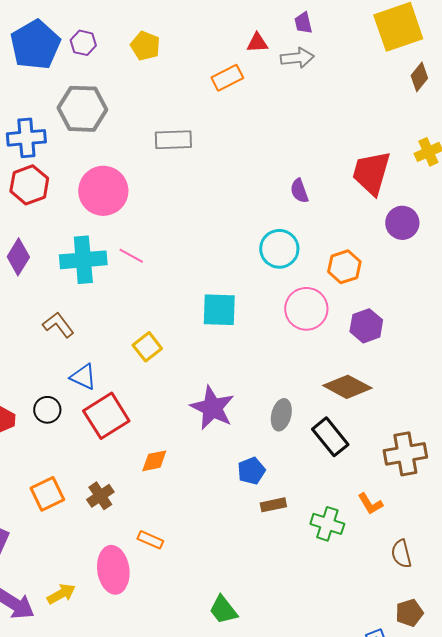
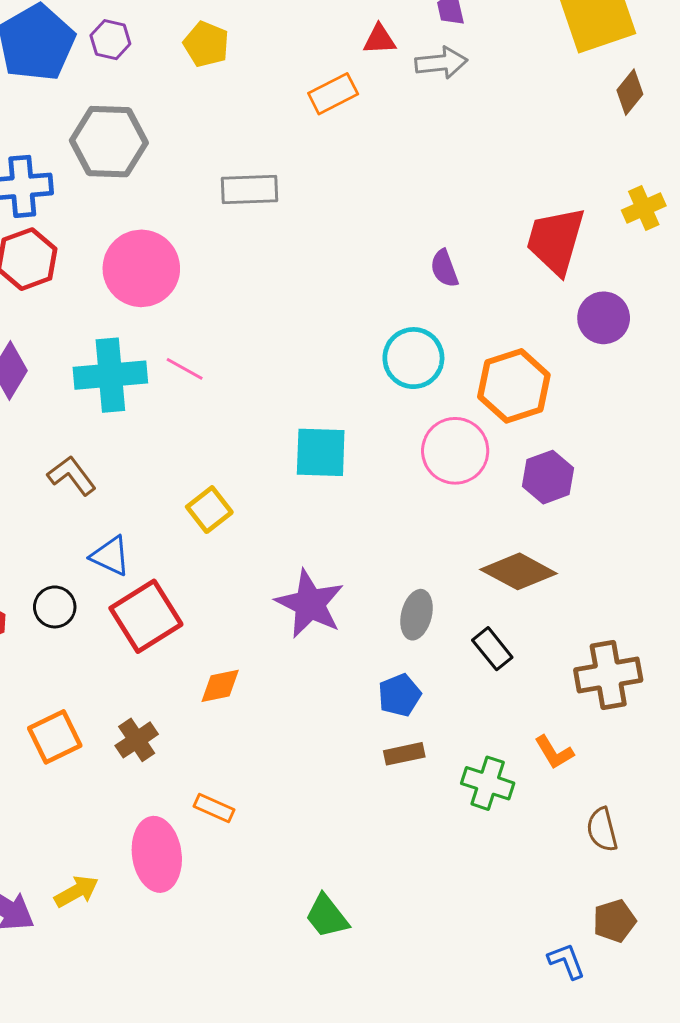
orange hexagon: (344, 267) -> (514, 386), size x1.4
black rectangle: (330, 437) -> (492, 649), size x0.7
blue pentagon: (251, 471) -> (400, 695), moved

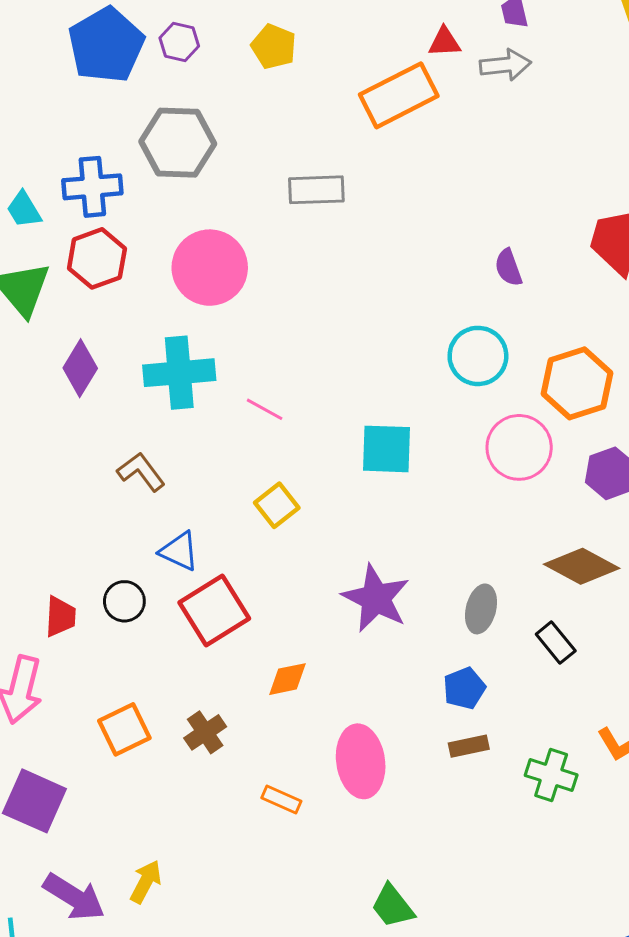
orange rectangle: (333, 94) -> (399, 95), size x1.6
pink line: (185, 369) -> (265, 409), moved
pink ellipse: (157, 854) -> (361, 761), moved
yellow arrow: (76, 891) -> (146, 882), turned -33

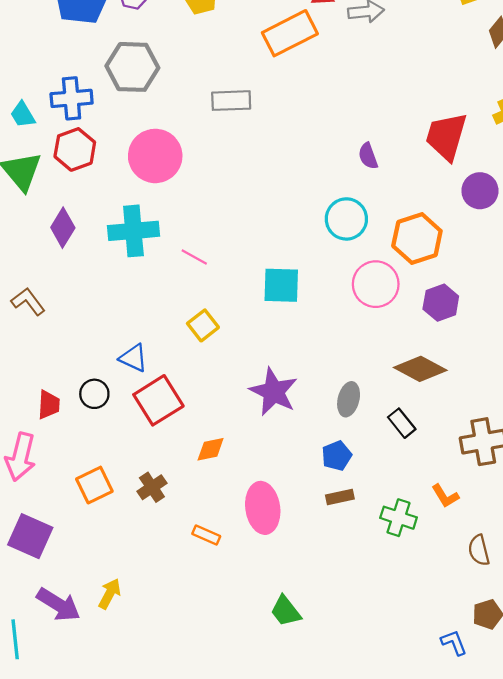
brown L-shape: (141, 472) -> (28, 302), moved

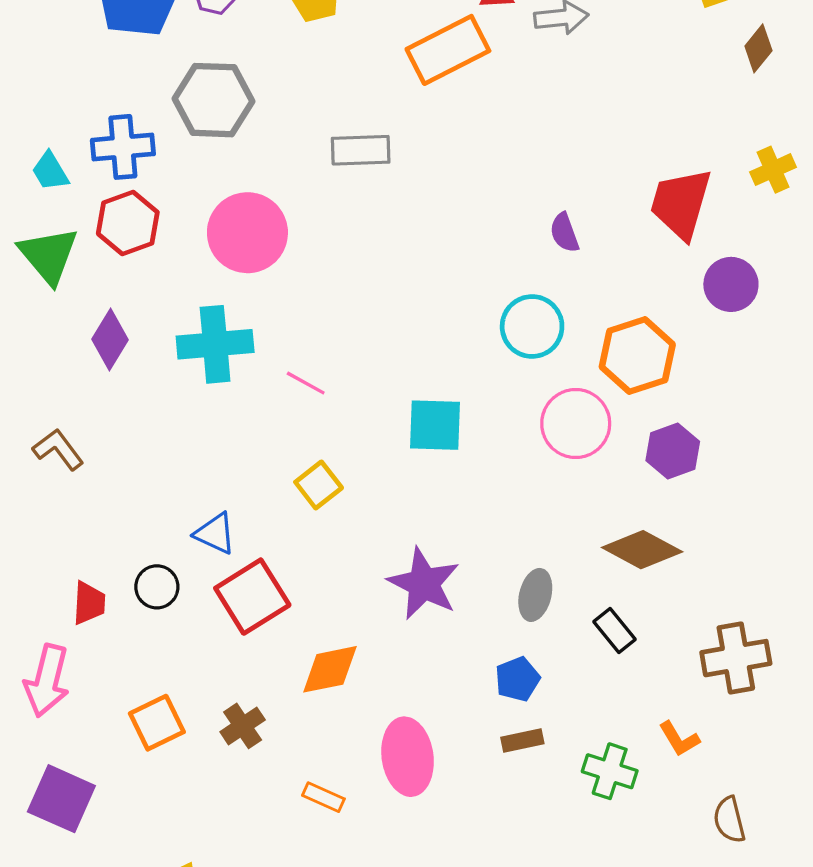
orange diamond: (211, 449) -> (330, 669), size x1.4

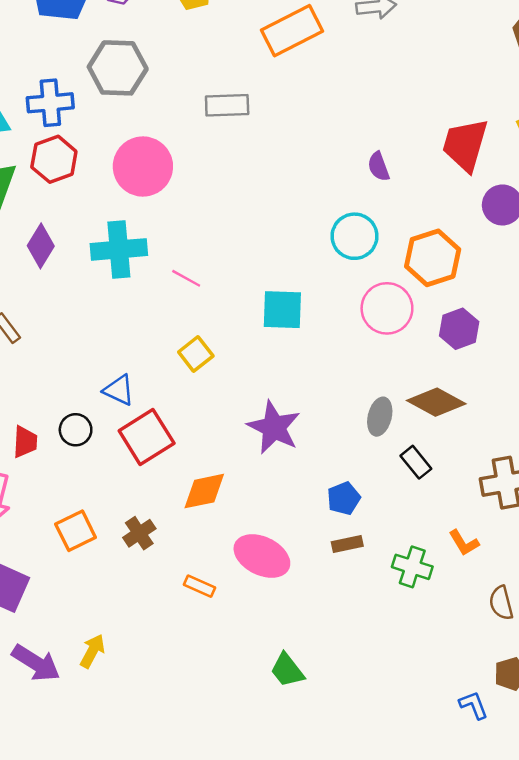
gray ellipse: (535, 595) -> (380, 417), moved
pink ellipse: (408, 757) -> (262, 556), turned -56

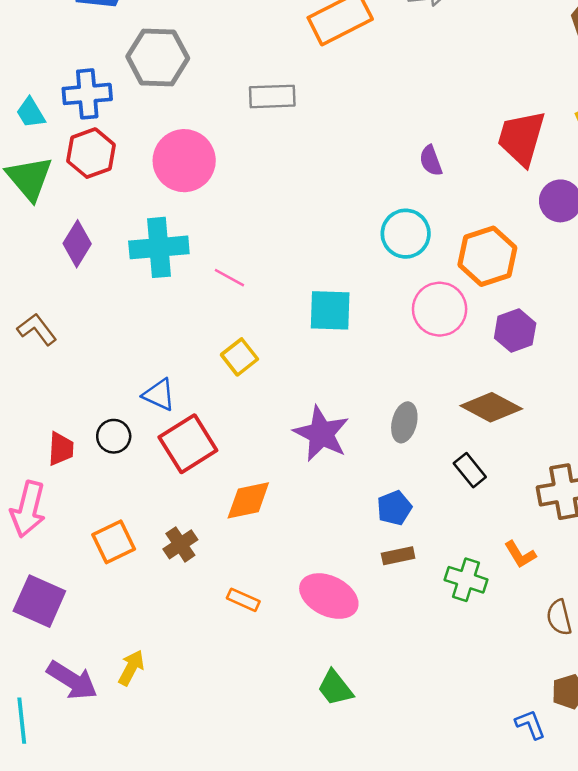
gray ellipse: (380, 417) -> (404, 422), moved
pink ellipse: (262, 556) -> (329, 596), moved

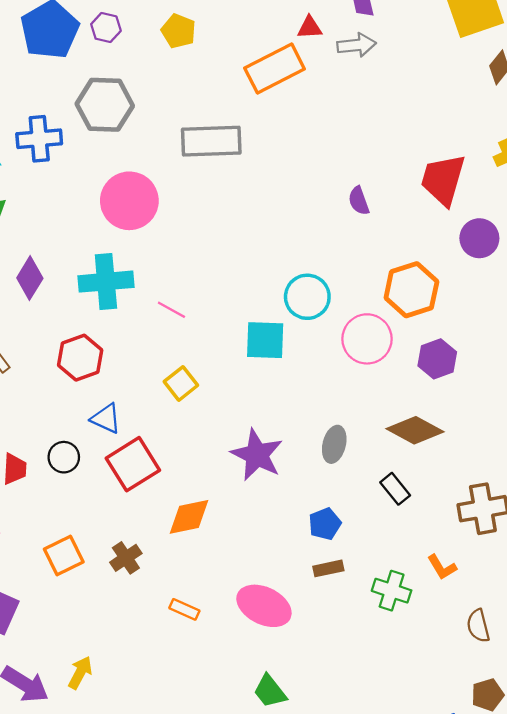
gray rectangle: (272, 96) -> (211, 141), size x1.4
red hexagon: (91, 153) -> (80, 358), moved
cyan circle: (406, 234) -> (307, 297), moved

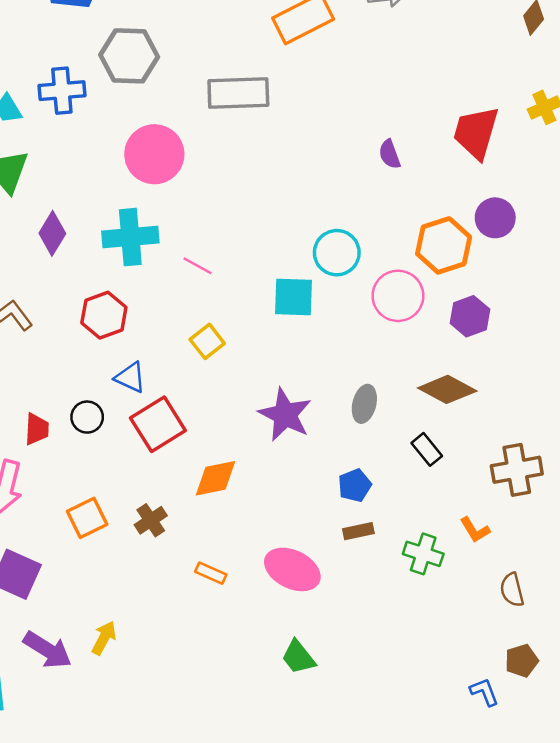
purple circle: (479, 238) -> (495, 218), moved

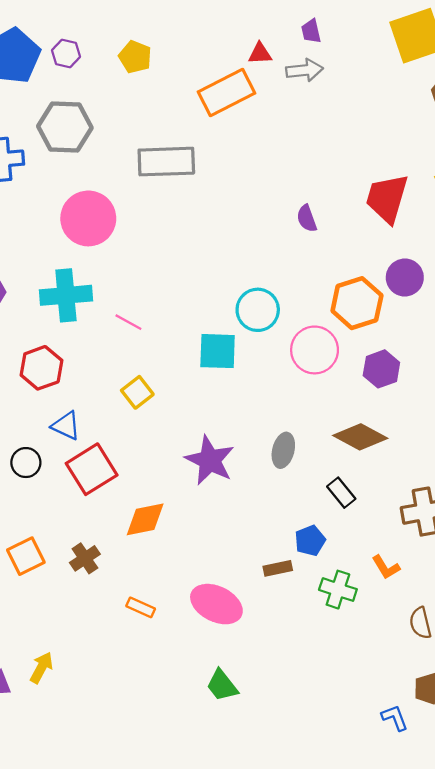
blue pentagon: (355, 485) -> (310, 541), moved

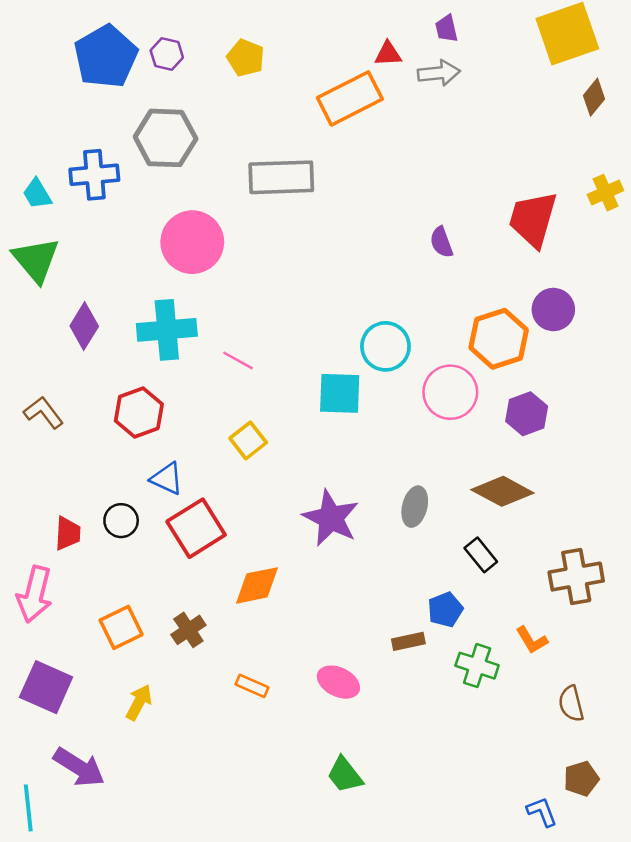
pink ellipse: (216, 604) -> (338, 682), size x0.7
yellow arrow: (41, 668) -> (139, 702), moved

